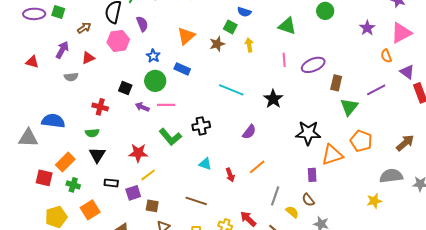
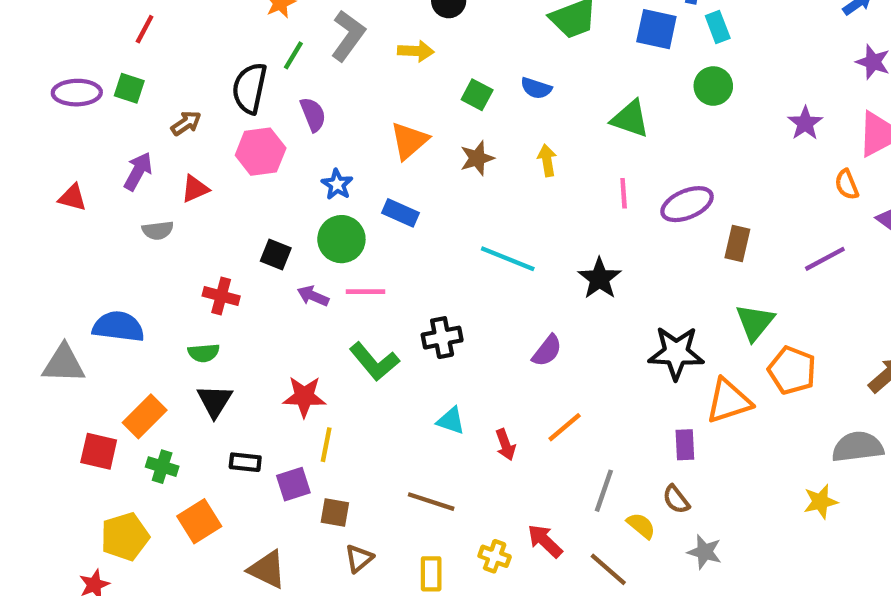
green square: (230, 27) -> (477, 95), moved
green triangle: (349, 107) -> (755, 322), moved
yellow line: (148, 175) -> (326, 445), turned -42

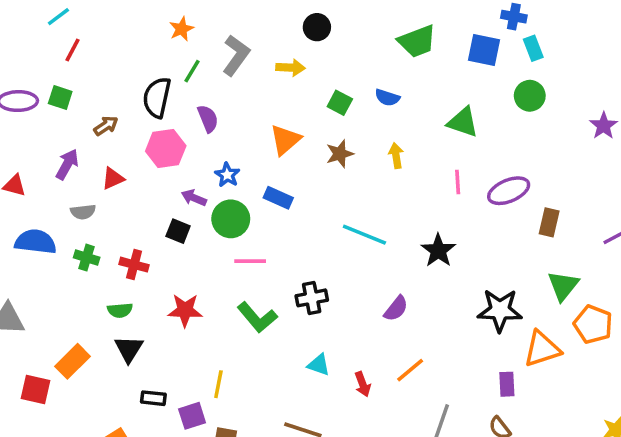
purple arrow: (313, 296) -> (194, 198), moved
blue semicircle: (118, 327) -> (36, 242), moved
red star: (304, 397) -> (185, 310), moved
green cross: (162, 467) -> (87, 258), moved

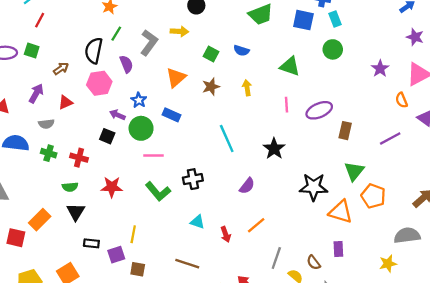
gray L-shape: (236, 55) -> (149, 43), moved
cyan line: (364, 235) -> (227, 138), turned 44
orange triangle: (542, 349) -> (341, 212), turned 35
purple rectangle: (507, 384) -> (338, 249), moved

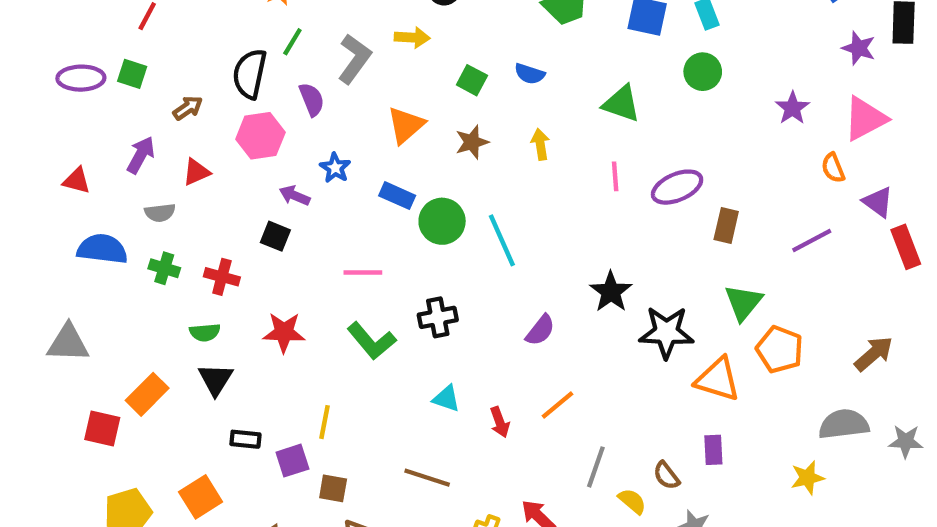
green circle: (141, 128) -> (442, 221), moved
black star: (274, 149) -> (611, 292), moved

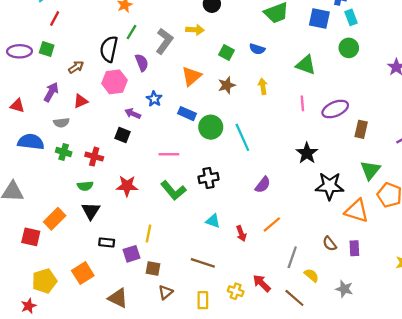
black star: (611, 292) -> (307, 153), moved
brown semicircle: (666, 476) -> (330, 244), moved

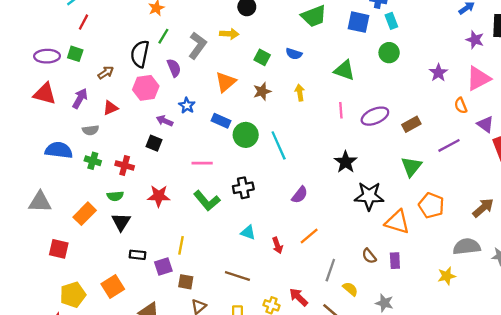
red triangle: (17, 106) -> (45, 94), moved, size x1.5
brown rectangle: (361, 129) -> (411, 124), moved, turned 48
green triangle: (370, 170) -> (411, 167), moved
orange rectangle: (55, 219) -> (85, 214), moved

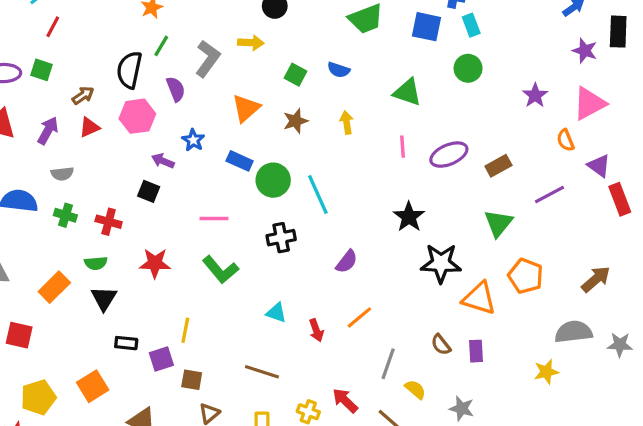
red triangle: (110, 108) -> (89, 127), moved
black cross: (243, 188) -> (281, 238), moved

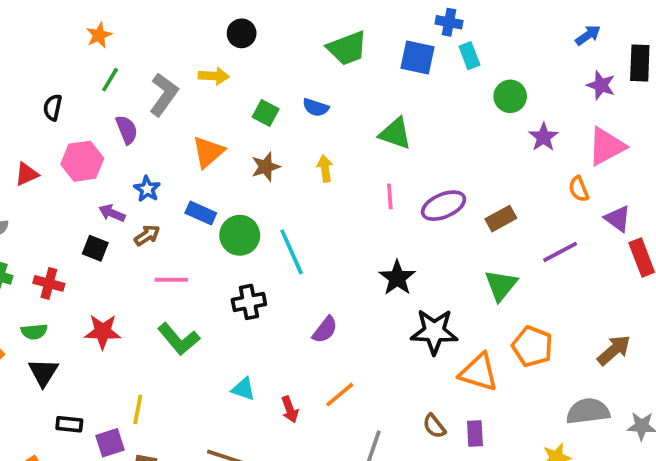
green circle: (468, 68) -> (510, 96), moved
black semicircle: (129, 70) -> (53, 107), moved, size x0.6
brown arrow: (83, 95) -> (147, 235), moved

